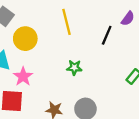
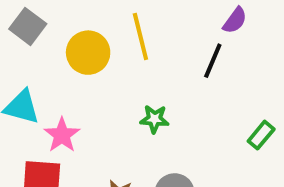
purple semicircle: (128, 19) -> (235, 20), moved
yellow circle: (25, 39) -> (88, 53), moved

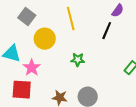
gray square: (28, 26) -> (27, 17), moved
yellow circle: (88, 53) -> (45, 39), moved

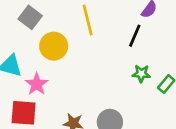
green star: (78, 60) -> (141, 74), moved

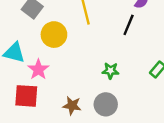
green star: (141, 74) -> (111, 71), moved

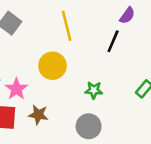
yellow circle: (54, 35) -> (53, 66), moved
brown star: (72, 106) -> (38, 115), moved

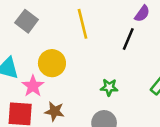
yellow circle: (53, 66) -> (52, 63), moved

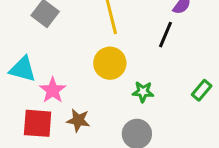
yellow circle: (52, 63) -> (110, 63), moved

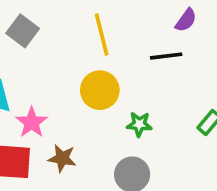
black line: (166, 35) -> (166, 56), turned 60

